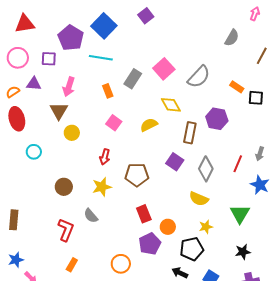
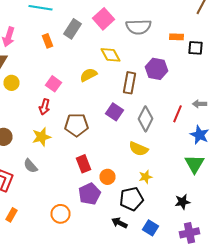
gray semicircle: (199, 77) -> (138, 27), turned 45
orange rectangle: (237, 87) -> (176, 37), turned -32
pink square: (114, 123) -> (54, 84), moved
gray arrow: (260, 154) -> (200, 104), turned 72
green triangle: (240, 214) -> (194, 164), moved

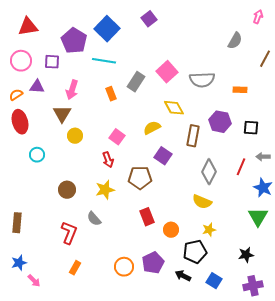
black square: (196, 48) -> (251, 128), moved
red arrow: (44, 107) -> (108, 160), turned -35
purple square: (114, 112) -> (163, 156), moved
purple pentagon: (90, 194) -> (153, 263), moved

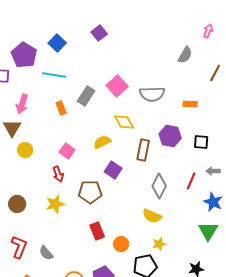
blue square: (107, 29) -> (57, 43), size x0.7
gray semicircle: (94, 219) -> (46, 253), moved

